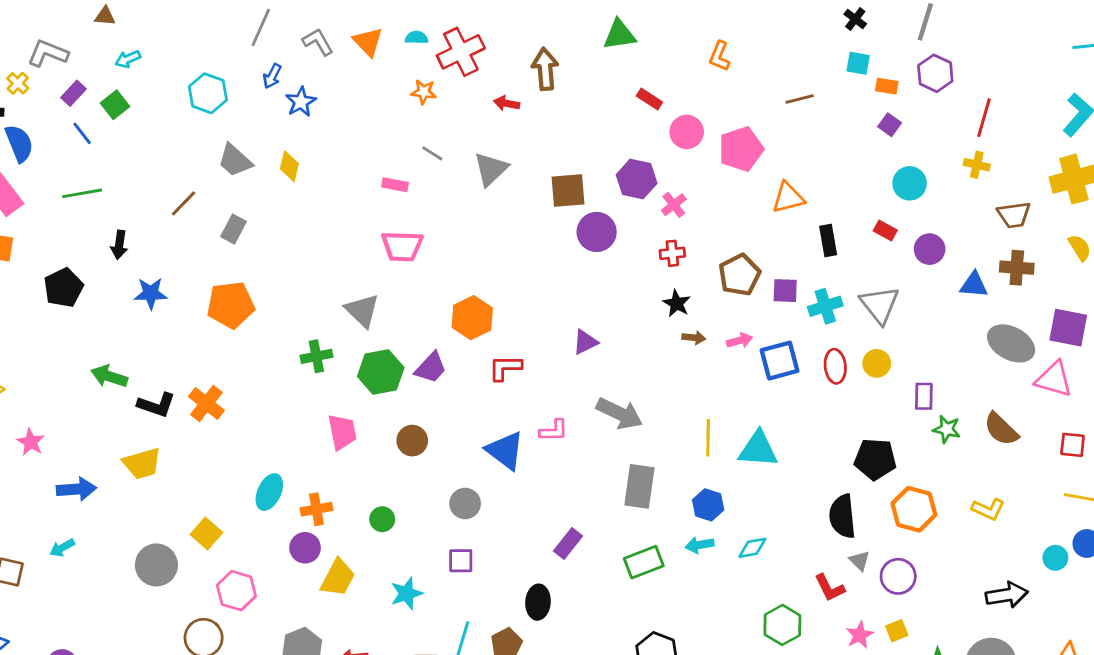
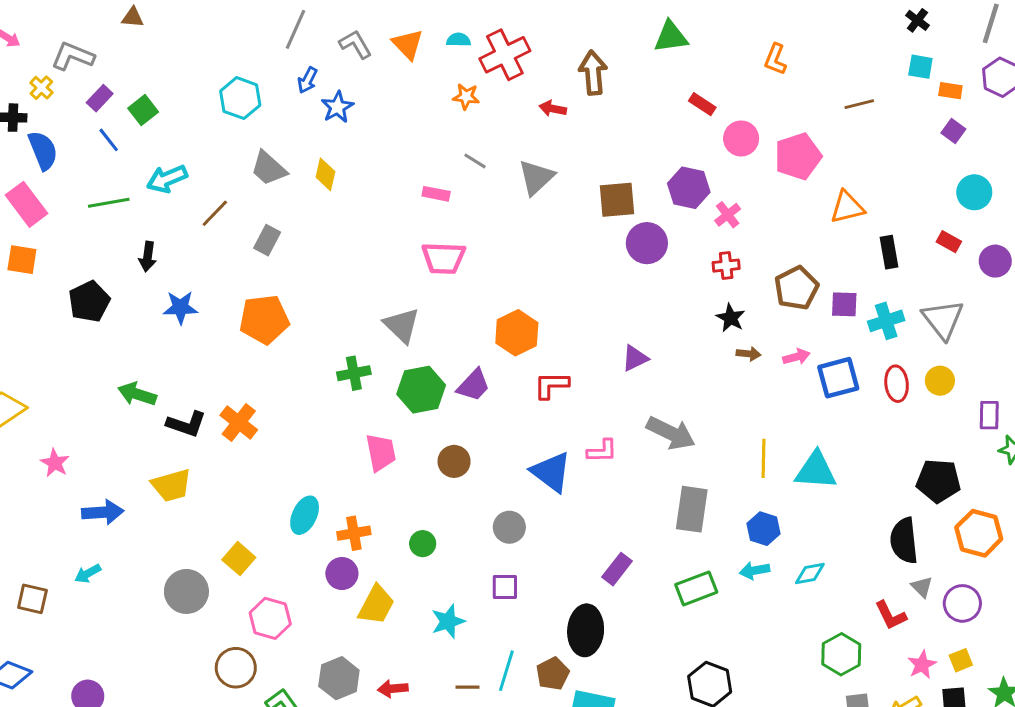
cyan arrow: (128, 59) -> (167, 179), moved, size x1.5
black ellipse: (538, 602) -> (586, 630), size x1.4

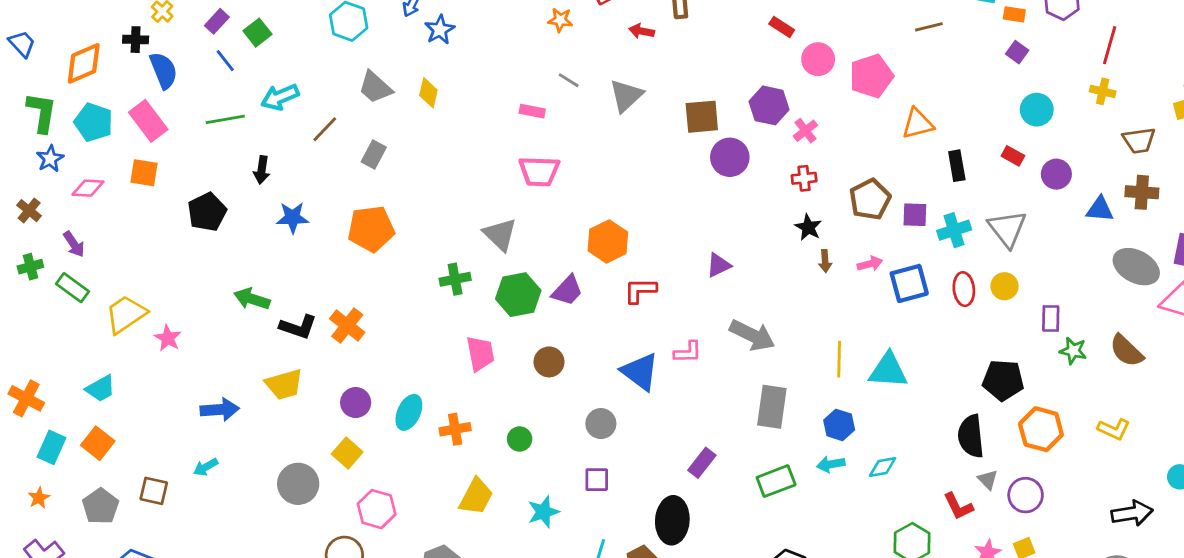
brown arrow: (749, 354) -> (825, 261), turned 80
pink star: (55, 463) -> (168, 338), moved
purple circle: (342, 574) -> (356, 403), moved

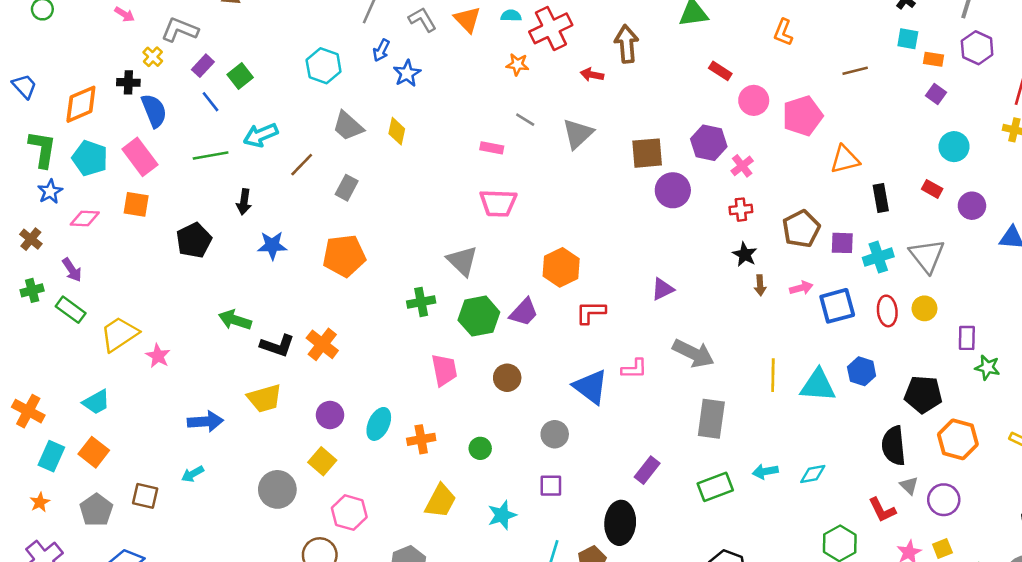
blue hexagon: (839, 425) -> (862, 371), moved

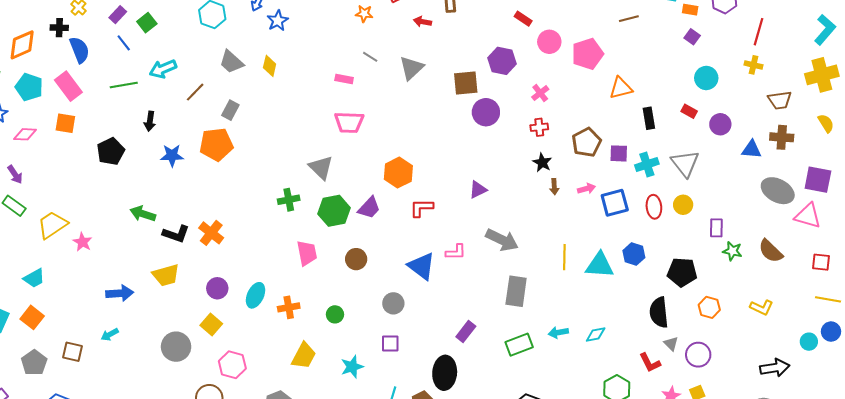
purple hexagon: (709, 143) -> (502, 61), moved
orange pentagon: (344, 256) -> (216, 144), moved
orange hexagon: (958, 439) -> (709, 307), size x0.7

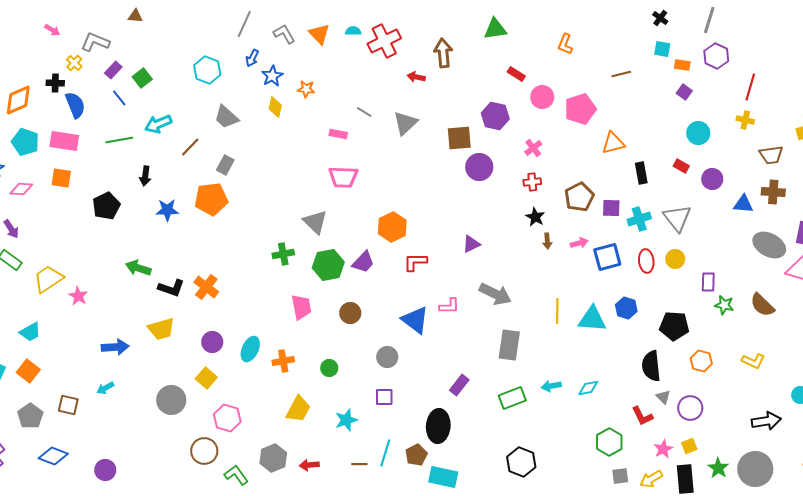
orange star: (364, 14) -> (306, 89), moved
yellow diamond: (270, 66) -> (275, 107), moved
pink rectangle: (68, 86) -> (64, 141), turned -44

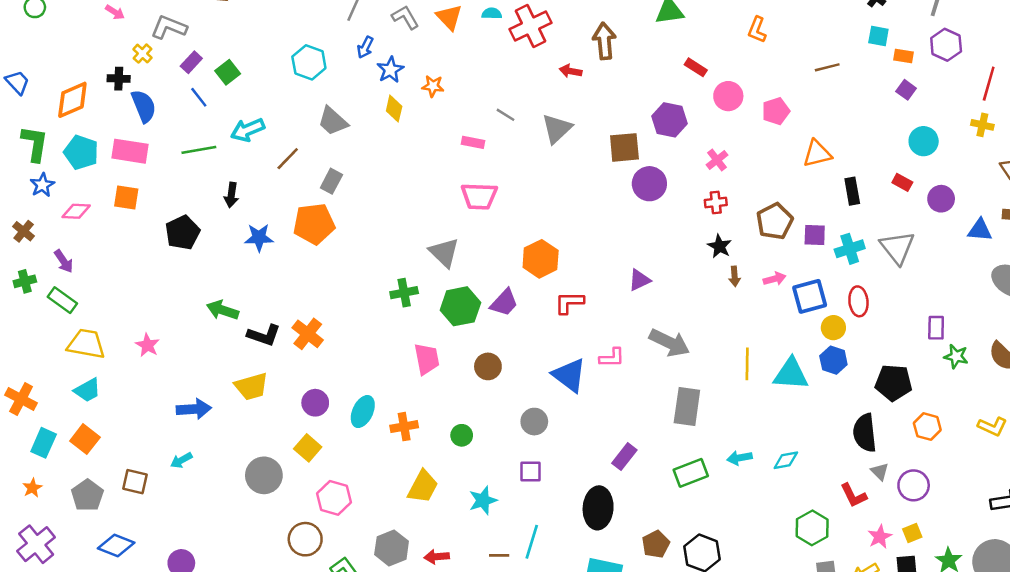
pink pentagon: (580, 109) -> (776, 111), size x0.7
yellow circle: (675, 259) -> (833, 328), moved
yellow trapezoid: (48, 279) -> (86, 344), moved, turned 44
brown pentagon: (416, 455) -> (656, 544), moved

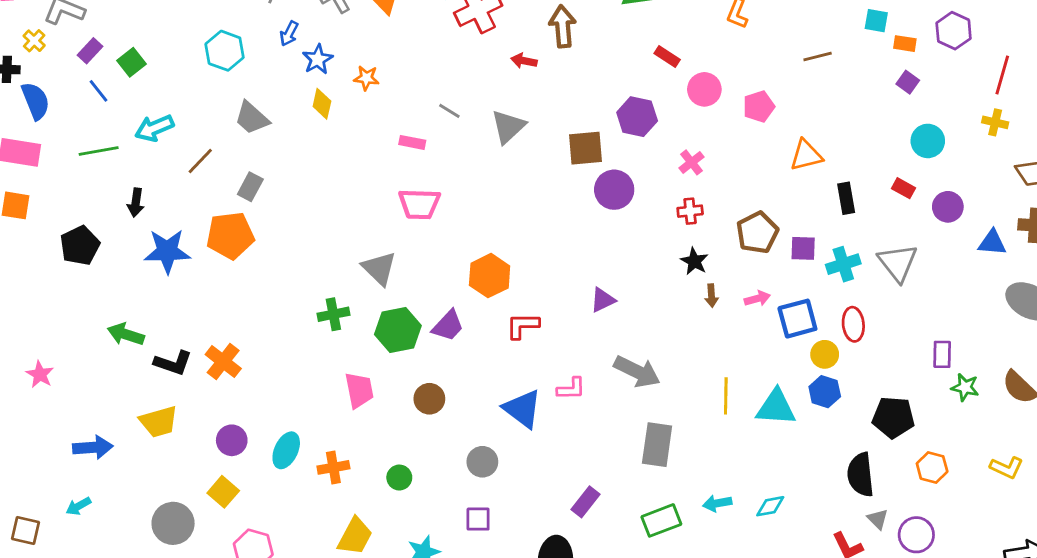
blue star: (259, 238) -> (167, 251), size x1.4

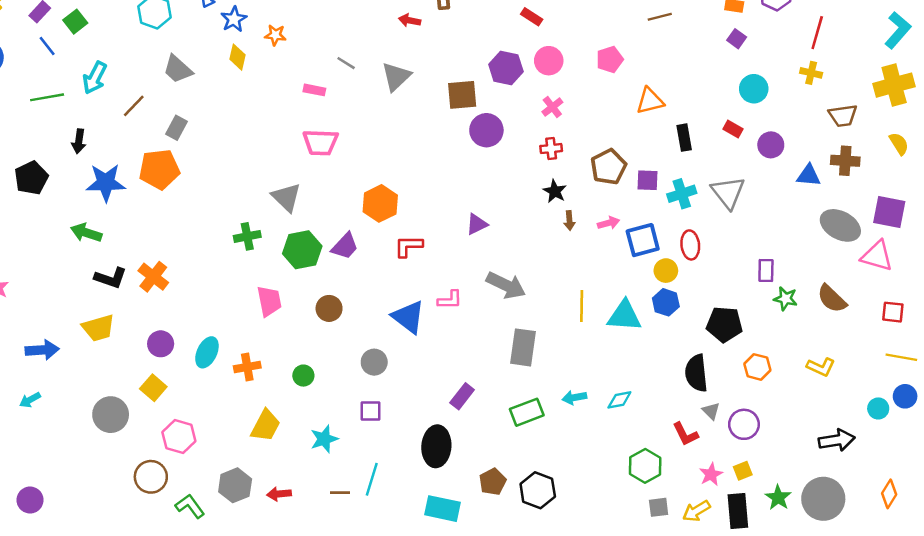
pink circle: (704, 89) -> (549, 61), moved
cyan arrow: (154, 128) -> (95, 78), turned -40
green arrow: (126, 334) -> (86, 233), moved

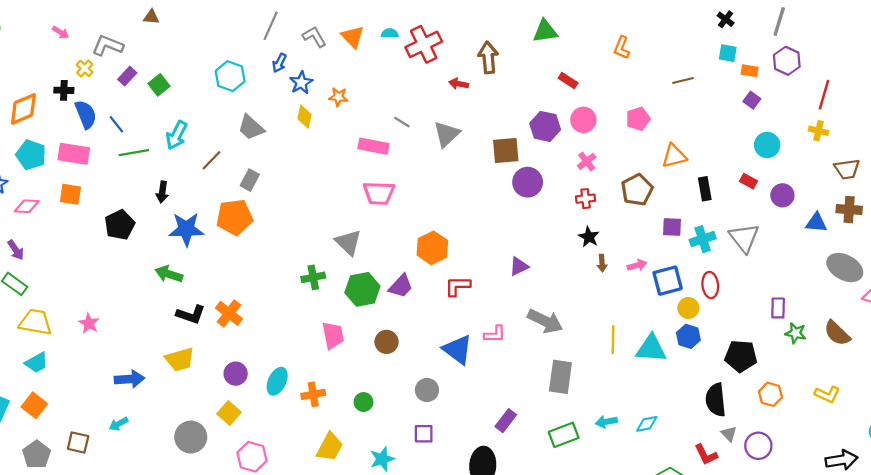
blue line: (47, 46) -> (116, 124), moved
pink rectangle: (314, 90) -> (373, 146), size x1.5
brown pentagon: (608, 167) -> (637, 190), moved

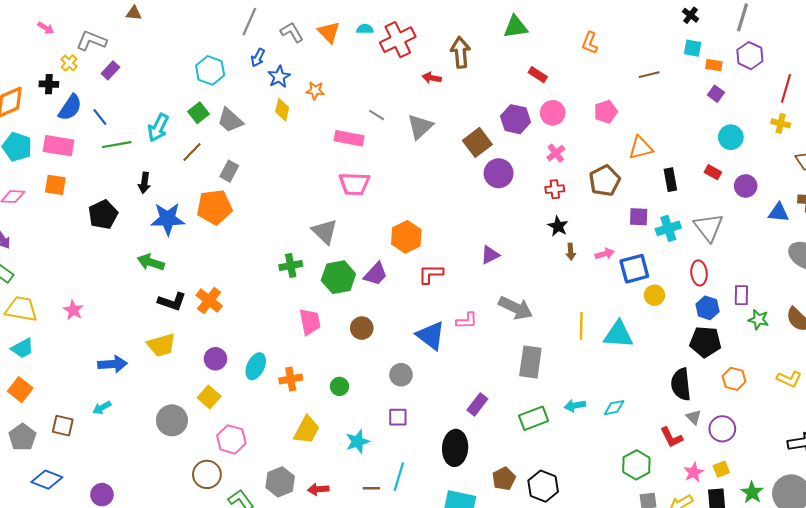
green square: (159, 85) -> (198, 113), moved
blue semicircle: (86, 114) -> (70, 107), turned 56
brown square: (506, 150) -> (477, 142), turned -32
red ellipse: (710, 285) -> (699, 273), moved
blue hexagon: (688, 336) -> (707, 308), moved

